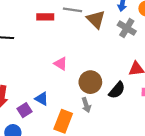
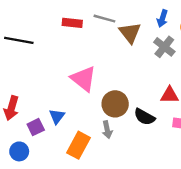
pink triangle: (61, 64) -> (84, 79), size x1.6
black semicircle: (117, 90) -> (144, 117), turned 72
blue triangle: (42, 99) -> (57, 116), turned 32

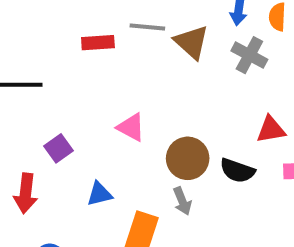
pink triangle: (84, 79) -> (131, 127), size x0.7
blue triangle: (57, 116) -> (99, 194), turned 49
purple square: (36, 127) -> (59, 148), moved

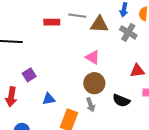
brown triangle: (192, 42) -> (99, 24), turned -42
pink triangle: (131, 127) -> (93, 57), moved
black semicircle: (237, 171) -> (121, 101), moved

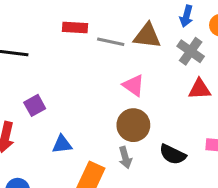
gray line: (77, 16) -> (111, 42), moved
red triangle: (137, 71) -> (200, 89), moved

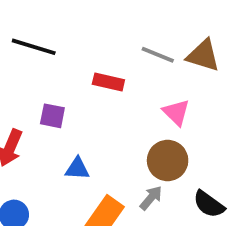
red rectangle: (75, 28) -> (108, 82), moved
purple square: (35, 105) -> (52, 116), turned 30
gray arrow: (125, 158) -> (151, 198), turned -135

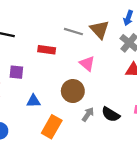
brown triangle: (203, 55) -> (100, 30), turned 36
brown circle: (168, 160) -> (73, 91), moved
gray arrow: (151, 198) -> (88, 114), moved

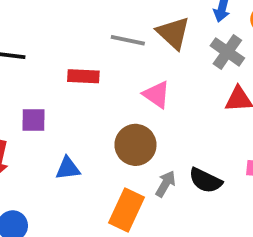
orange rectangle: (52, 127) -> (126, 210), moved

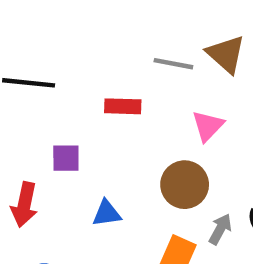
pink triangle: (157, 95) -> (208, 126), turned 40

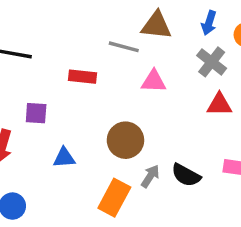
brown triangle: (226, 54) -> (156, 25), moved, turned -40
pink triangle: (208, 126) -> (154, 81), moved, turned 44

